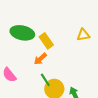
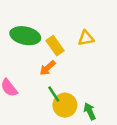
yellow triangle: (83, 35) -> (86, 38), moved

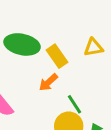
green line: (54, 94) -> (75, 104), moved

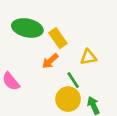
yellow triangle: (93, 47) -> (88, 57), moved

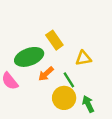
green ellipse: (27, 28) -> (29, 57), moved, turned -32
orange arrow: (50, 61) -> (46, 74), moved

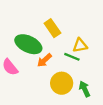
green ellipse: (29, 57) -> (28, 44), turned 45
green line: (69, 80) -> (72, 57), moved, turned -35

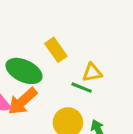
orange arrow: (44, 60) -> (22, 101), moved, size x1.5

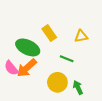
yellow triangle: (92, 72) -> (81, 36), moved

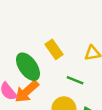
green ellipse: (28, 47) -> (28, 67), turned 30

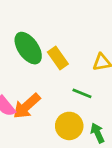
green ellipse: (28, 67) -> (28, 48), moved

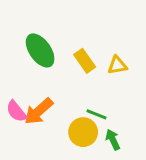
yellow rectangle: (58, 58) -> (85, 61), moved
green line: (82, 93) -> (96, 114), moved

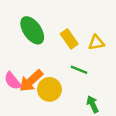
green line: (96, 114) -> (79, 70), moved
yellow circle: (83, 132) -> (49, 89), moved

